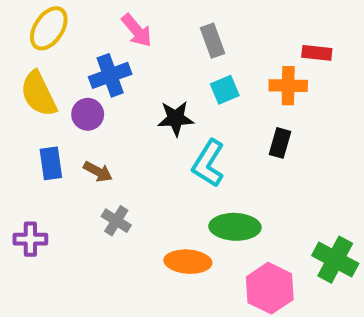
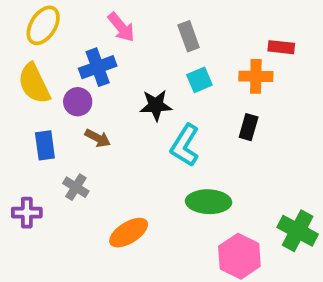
brown arrow: (98, 172) -> (98, 138), moved
gray cross: (116, 221) -> (76, 187), moved
orange ellipse: (188, 262) -> (129, 233), moved, turned -36

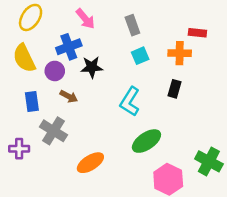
black star: (156, 105) -> (92, 67), moved
gray cross: (76, 187) -> (53, 131), size x1.5
green ellipse: (209, 202) -> (146, 141), turned -36

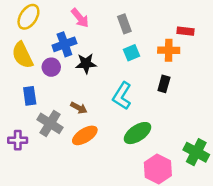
brown arrow: (69, 96) -> (79, 108), moved
orange ellipse: (90, 163) -> (85, 135), moved

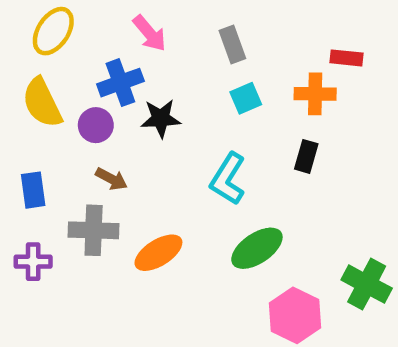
blue rectangle: (30, 96) -> (33, 190), moved
brown arrow: (79, 108) -> (111, 179), moved
gray cross: (50, 123) -> (94, 230), turned -30

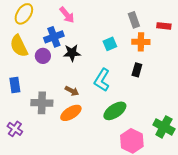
gray rectangle: (232, 45) -> (134, 20), moved
red rectangle: (346, 58) -> (164, 26), moved
brown arrow: (111, 179) -> (72, 91), moved
purple cross: (33, 262) -> (15, 129), moved, turned 35

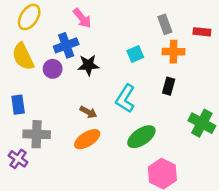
gray cross: (42, 103) -> (37, 134), moved
green cross: (164, 127) -> (202, 123), moved

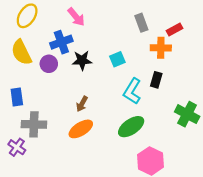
gray rectangle: (165, 24) -> (141, 23), moved
red rectangle: (202, 32) -> (175, 30), moved, turned -35
cyan square: (135, 54) -> (117, 59), moved
cyan L-shape: (125, 98) -> (132, 91), moved
brown arrow: (88, 112) -> (82, 104), turned 91

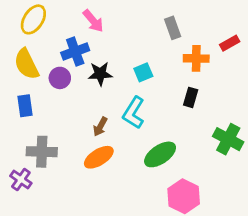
red rectangle: (175, 30) -> (230, 43), moved
cyan L-shape: (132, 91) -> (134, 113), moved
blue rectangle: (17, 97) -> (25, 106), moved

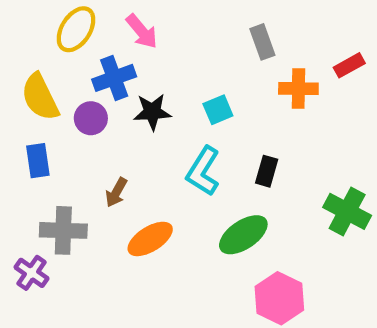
yellow ellipse: (33, 19) -> (76, 29), moved
black rectangle: (191, 97) -> (267, 171), moved
brown arrow: (100, 127) -> (116, 192), moved

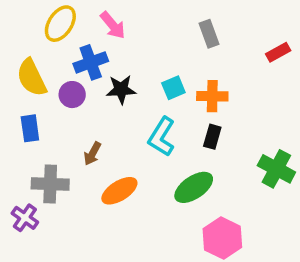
orange cross: (298, 89) -> (212, 96), moved

